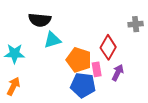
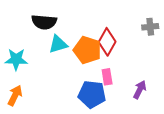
red diamond: (108, 47) -> (107, 42), moved
orange pentagon: (79, 60) -> (87, 50), moved
purple arrow: (118, 73) -> (140, 90), moved

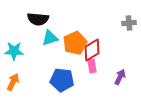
red diamond: (107, 42) -> (92, 50), moved, turned 30
orange pentagon: (87, 50) -> (75, 43), turned 30
blue pentagon: (92, 94) -> (62, 80), moved

